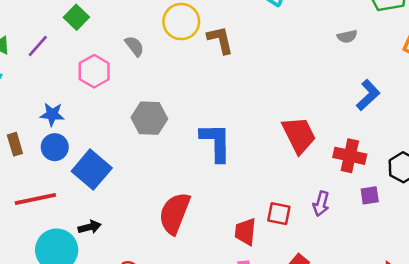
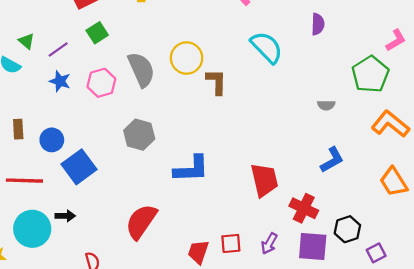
gray semicircle: (135, 46) -> (141, 70), size x1.8
blue star: (52, 114) -> (60, 81), moved
blue L-shape: (216, 142) -> (191, 169), turned 75
purple square: (370, 195) -> (313, 246), size x1.8
red square: (279, 214) -> (231, 243), turned -30

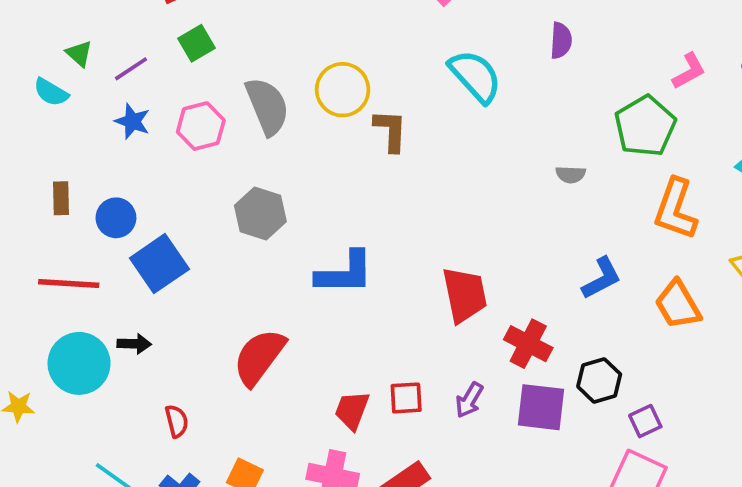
orange L-shape: (390, 124) -> (675, 209), turned -111
blue L-shape: (332, 160) -> (602, 278), moved

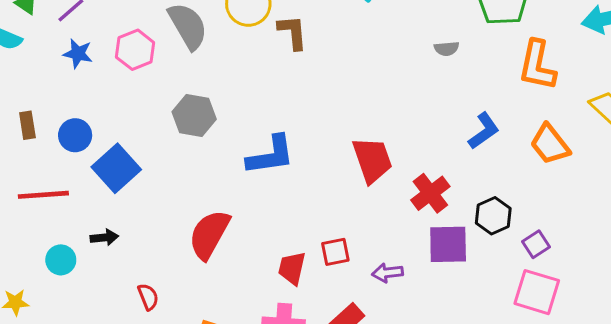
red cross: (528, 344) -> (430, 193), turned 33
cyan circle: (79, 363) -> (61, 260), size x0.6
purple arrow: (469, 400) -> (387, 273), moved, turned 60

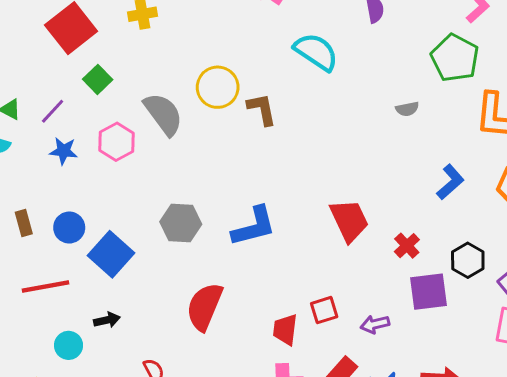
gray hexagon: (194, 116) -> (181, 223), moved
red cross: (430, 193) -> (407, 246), size x0.7

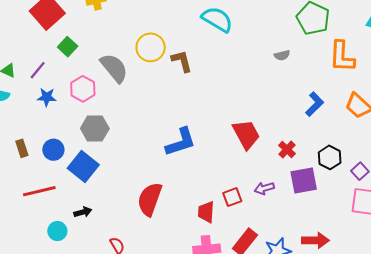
gray hexagon: (181, 223) -> (95, 128), moved
purple arrow: (375, 324) -> (264, 188), moved

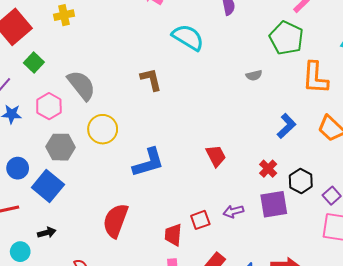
yellow circle: (151, 47) -> (103, 129), moved
red trapezoid: (246, 134) -> (216, 156), size x0.7
red cross: (287, 150) -> (268, 169), moved

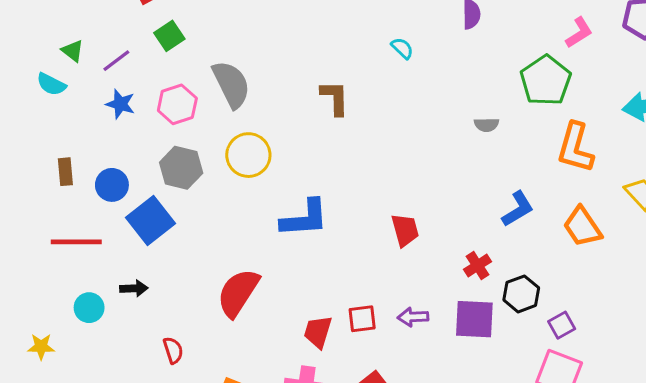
cyan semicircle: (188, 37) -> (402, 48), size x0.5

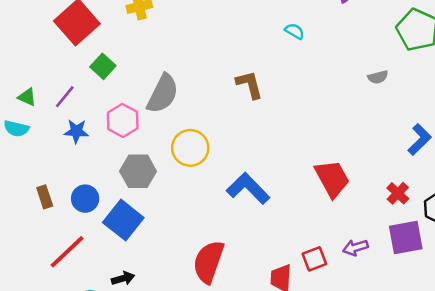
gray semicircle: (231, 84) -> (163, 94), turned 66
blue L-shape: (305, 218) -> (248, 188), turned -117
red trapezoid: (405, 230) -> (332, 178), size x1.4
red line: (76, 242) -> (67, 252), turned -30

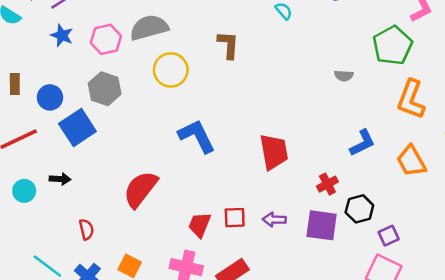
gray semicircle: (163, 94) -> (149, 28), turned -150
yellow circle: (190, 148) -> (171, 70), moved

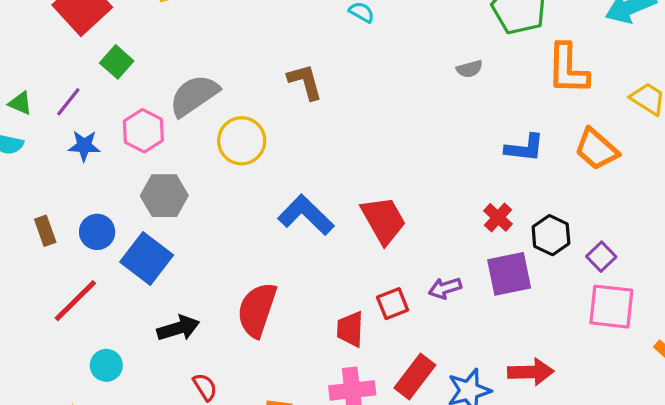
blue L-shape: (362, 143) -> (525, 148), turned 52
red trapezoid: (274, 152) -> (383, 220), moved
black arrow: (60, 179) -> (178, 328), moved, size x1.4

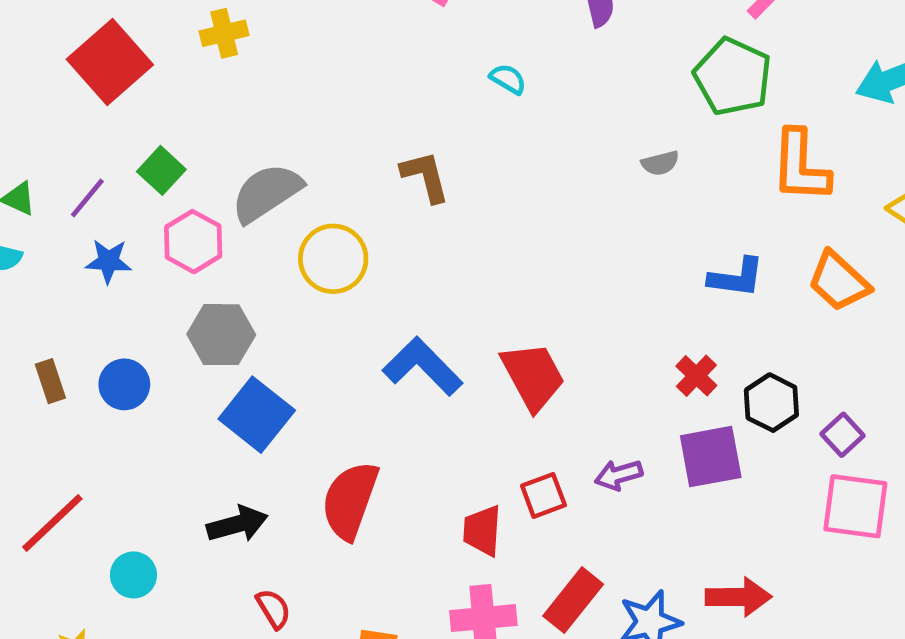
green square: (117, 62) -> (161, 170), moved
blue square: (147, 259) -> (257, 415), moved
red line: (75, 301) -> (52, 523), moved

